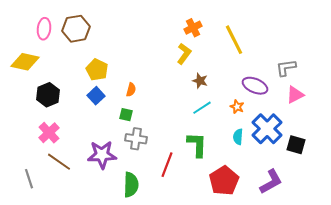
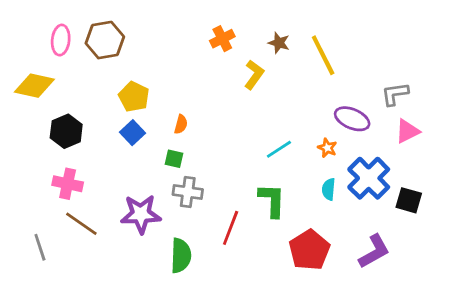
orange cross: (193, 28) -> (222, 39), moved
brown star: (200, 81) -> (279, 43), moved
pink cross: (49, 133) -> (68, 184), turned -35

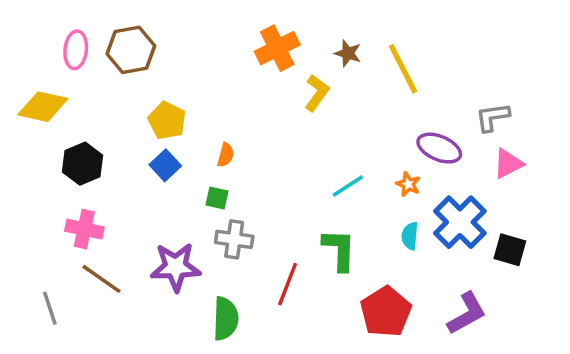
orange cross: (222, 39) -> (277, 48), size x1.4

